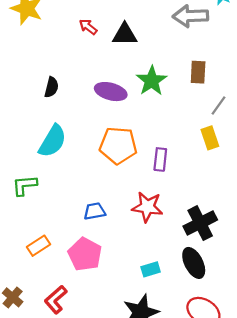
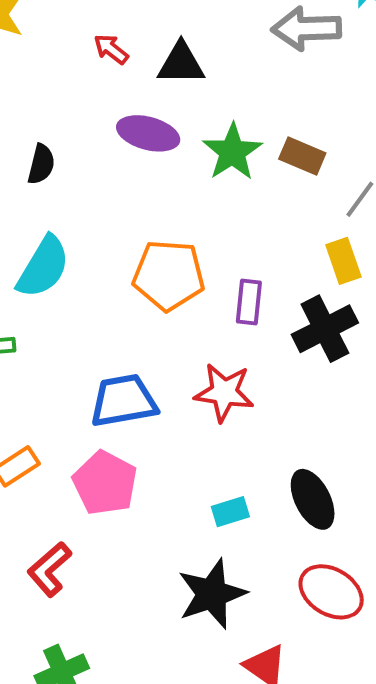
brown rectangle: (198, 72) -> (302, 156), moved, turned -70
purple ellipse: (111, 92) -> (148, 133), moved
blue trapezoid: (95, 211) -> (123, 401), size x1.6
black cross: (200, 223) -> (325, 329), moved

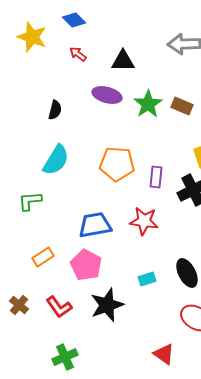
red arrow: (111, 49) -> (78, 54), moved
red L-shape: (49, 569) -> (59, 307), turned -84
black star: (212, 594) -> (107, 305), moved

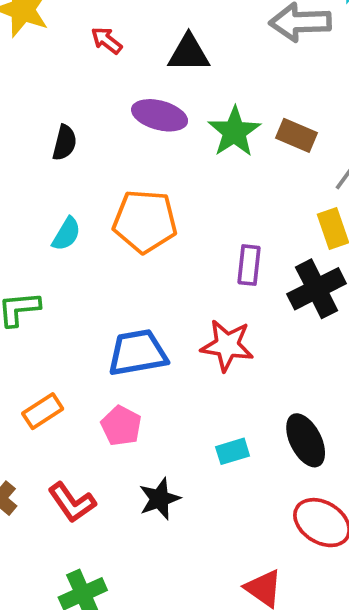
cyan semicircle: (56, 160) -> (66, 234), size x0.6
orange pentagon: (117, 164) -> (145, 221), moved
pink pentagon: (86, 265) -> (121, 426), size x0.7
black star: (107, 305) -> (160, 499), size x0.7

